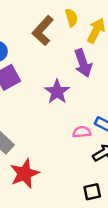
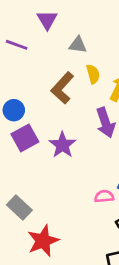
purple star: (57, 92) -> (62, 145), moved

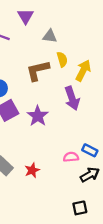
brown L-shape: (62, 88) -> (38, 71), turned 35
red star: (43, 241) -> (32, 170), moved, size x0.6

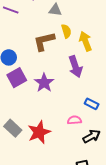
yellow arrow: (83, 71) -> (86, 41), turned -48
blue rectangle: (90, 150) -> (92, 104), moved
red star: (32, 170) -> (39, 132), size x1.6

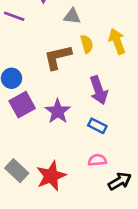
yellow arrow: (86, 41) -> (117, 41), moved
blue rectangle: (92, 104) -> (97, 126), moved

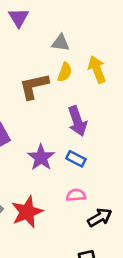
gray triangle: (72, 16) -> (61, 43), moved
yellow semicircle: (87, 44) -> (65, 72), turned 36
purple star: (58, 111) -> (41, 157), moved

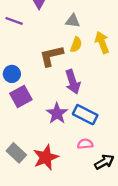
purple arrow: (77, 121) -> (73, 82), moved
blue rectangle: (76, 159) -> (85, 115), size x1.5

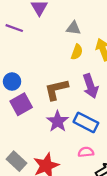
brown L-shape: (51, 56) -> (56, 89), moved
purple arrow: (73, 82) -> (90, 86), moved

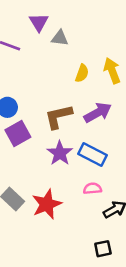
gray triangle: (73, 28) -> (60, 38), moved
purple arrow: (90, 86) -> (98, 113), turned -100

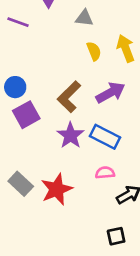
gray triangle: (60, 38) -> (84, 18), moved
yellow semicircle: (82, 73) -> (94, 51), turned -42
brown L-shape: (58, 116) -> (69, 97), turned -32

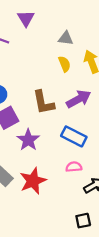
gray triangle: (84, 18) -> (66, 38), moved
brown L-shape: (69, 97) -> (43, 103), turned -56
purple star: (70, 135) -> (28, 140), moved

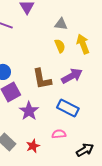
pink semicircle: (74, 167) -> (59, 134), moved
red star: (33, 181) -> (33, 146), size x0.6

